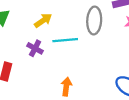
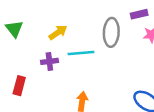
purple cross: (35, 48) -> (49, 61), turned -35

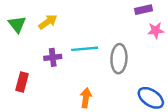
yellow arrow: (58, 32) -> (48, 22), moved
gray ellipse: (111, 32) -> (119, 59), moved

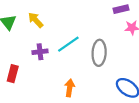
yellow arrow: (48, 22) -> (36, 20), turned -98
cyan line: (85, 49) -> (68, 44), turned -30

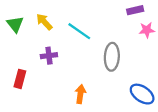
cyan line: (68, 44) -> (79, 31), moved, turned 70

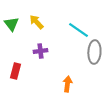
cyan line: (79, 31) -> (78, 30), moved

